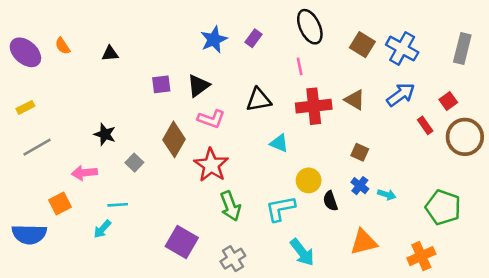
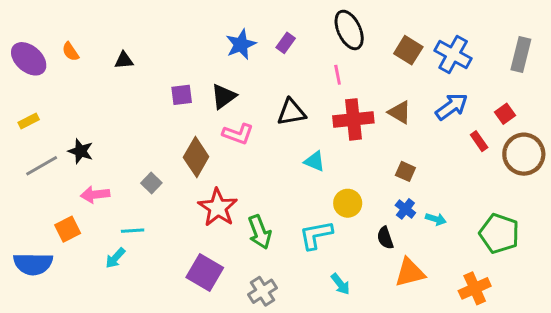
black star: (105, 134) -> (81, 151), moved
red star: (211, 165) -> (218, 208), moved
black semicircle: (330, 201) -> (385, 238), moved
cyan arrow: (302, 252) -> (340, 284), size x0.7

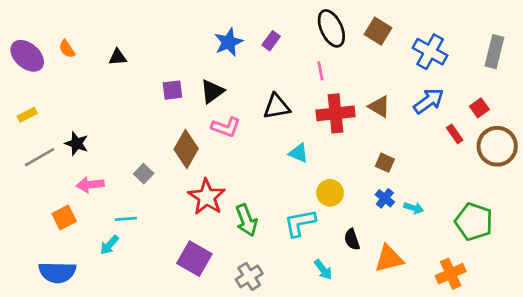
brown square: (408, 50) -> (378, 31), moved
black semicircle: (385, 238) -> (352, 239), moved
blue semicircle: (33, 264) -> (57, 272), moved

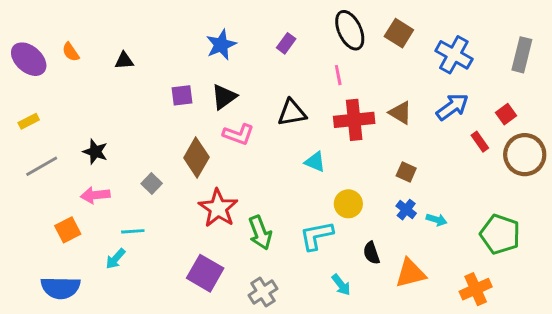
blue star: (229, 42) -> (221, 45), moved
black star: (76, 143) -> (95, 152), moved

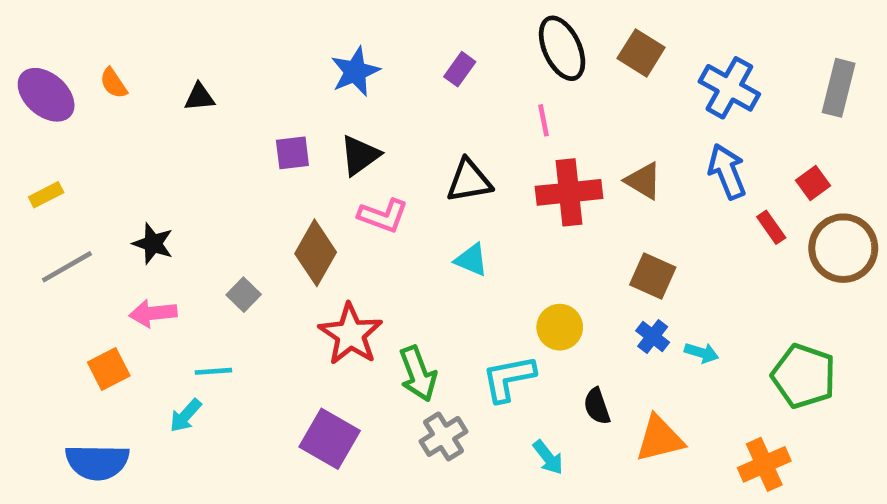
blue arrow: (452, 107) -> (727, 171), turned -76
cyan triangle: (315, 162) -> (471, 260), moved
brown square: (406, 172) -> (653, 276), size x1.4
gray cross: (263, 292) -> (444, 436), moved

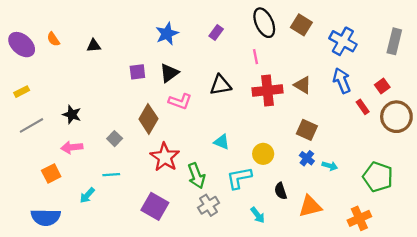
cyan triangle: (471, 260) -> (222, 142), moved
cyan line: (213, 371) -> (111, 175), moved

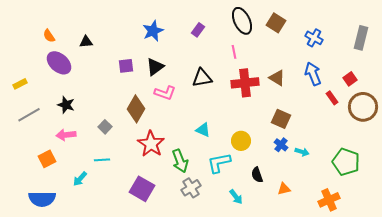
blue cross: (343, 41) -> (314, 38), size x0.7
purple ellipse: (22, 45) -> (59, 63), moved
orange triangle: (310, 206) -> (284, 189), size x0.6

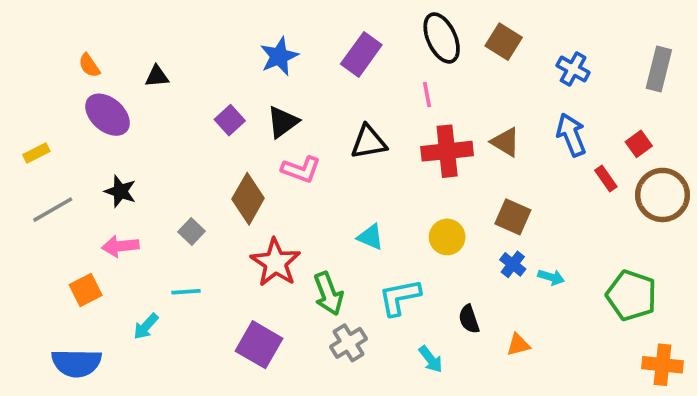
purple rectangle: (198, 30) -> (361, 54), size x1.6
purple square: (126, 66) -> (230, 120), turned -35
yellow circle: (241, 141) -> (447, 237), moved
orange cross: (329, 200) -> (663, 365), moved, turned 30

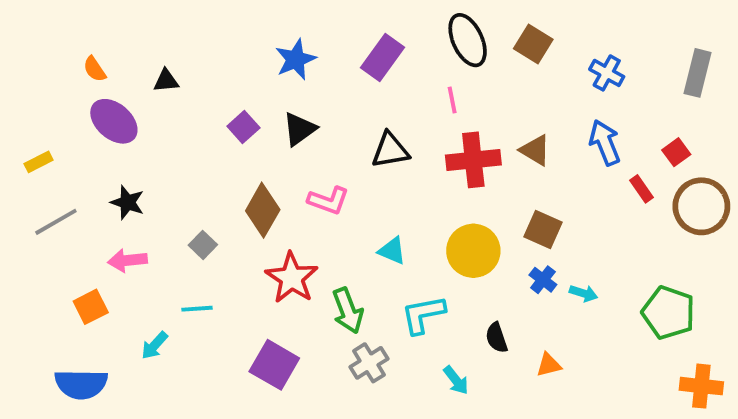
pink L-shape: (301, 169) -> (328, 201), moved
yellow circle: (447, 237) -> (473, 251), size x1.4

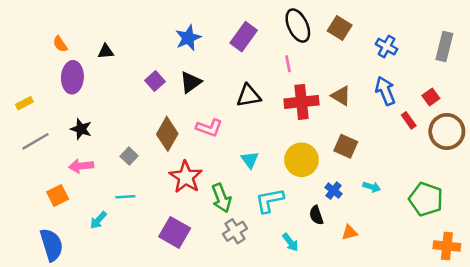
purple ellipse: (114, 121) -> (72, 77), turned 52
cyan triangle: (392, 251) -> (250, 160), turned 30
blue cross: (543, 280) -> (334, 191), moved
blue semicircle: (81, 384) -> (51, 245), turned -108

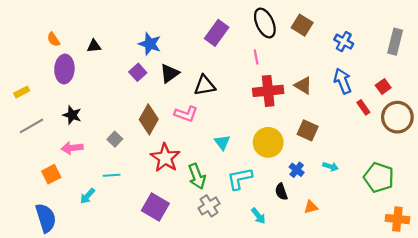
blue star: (188, 38) -> (150, 44), moved, turned -30
black triangle: (249, 96) -> (205, 85), moved

